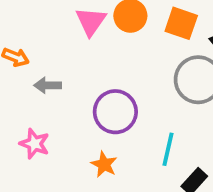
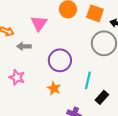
pink triangle: (91, 21) -> (39, 23), moved

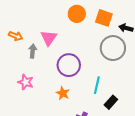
pink triangle: (39, 23) -> (49, 38), moved
gray arrow: (24, 46) -> (33, 51), turned 96

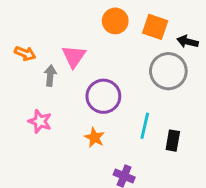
black rectangle: (111, 102) -> (173, 141), moved, turned -32

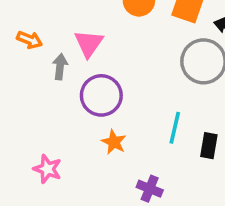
purple circle: (103, 96) -> (101, 95), moved
pink star: (40, 121) -> (47, 169), moved

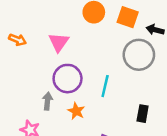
gray arrow: (60, 67) -> (47, 101), moved
cyan line: (175, 128) -> (105, 86), moved

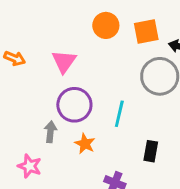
orange square: (128, 17) -> (146, 31), turned -30
black rectangle: (143, 114) -> (151, 151), moved

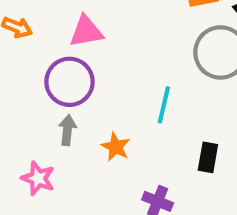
pink triangle: (64, 61) -> (86, 31), turned 45
purple circle: (74, 105) -> (70, 82), moved

